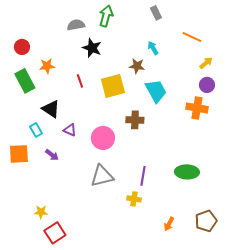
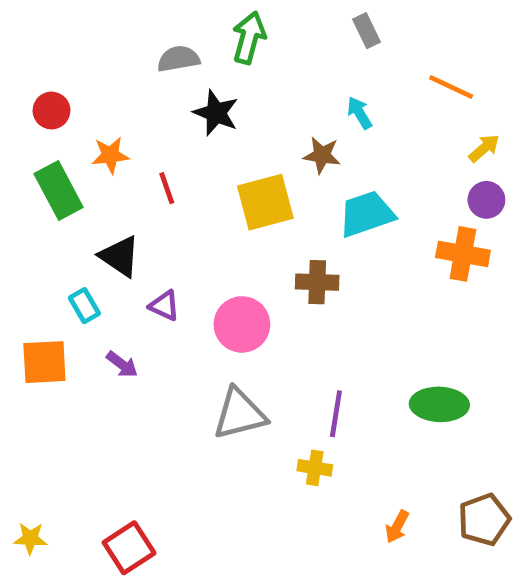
red line: (80, 81) -> (167, 188), moved
cyan trapezoid: (156, 91) -> (367, 214), turned -80
yellow star: (41, 212) -> (30, 538), moved

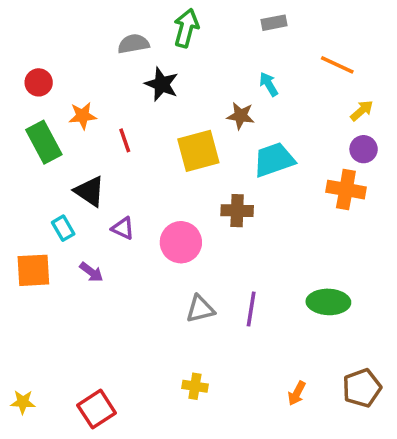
gray rectangle: (367, 31) -> (274, 23), turned -75
gray triangle: (240, 414) -> (200, 309), moved, size x0.7
yellow cross: (315, 468) -> (195, 386), moved

